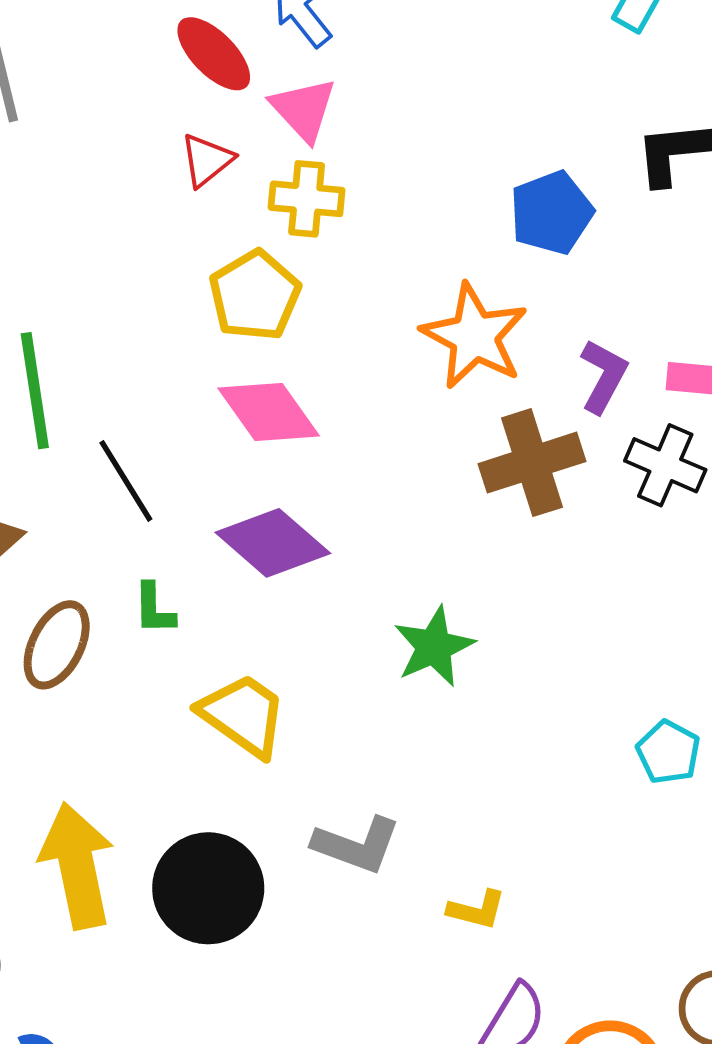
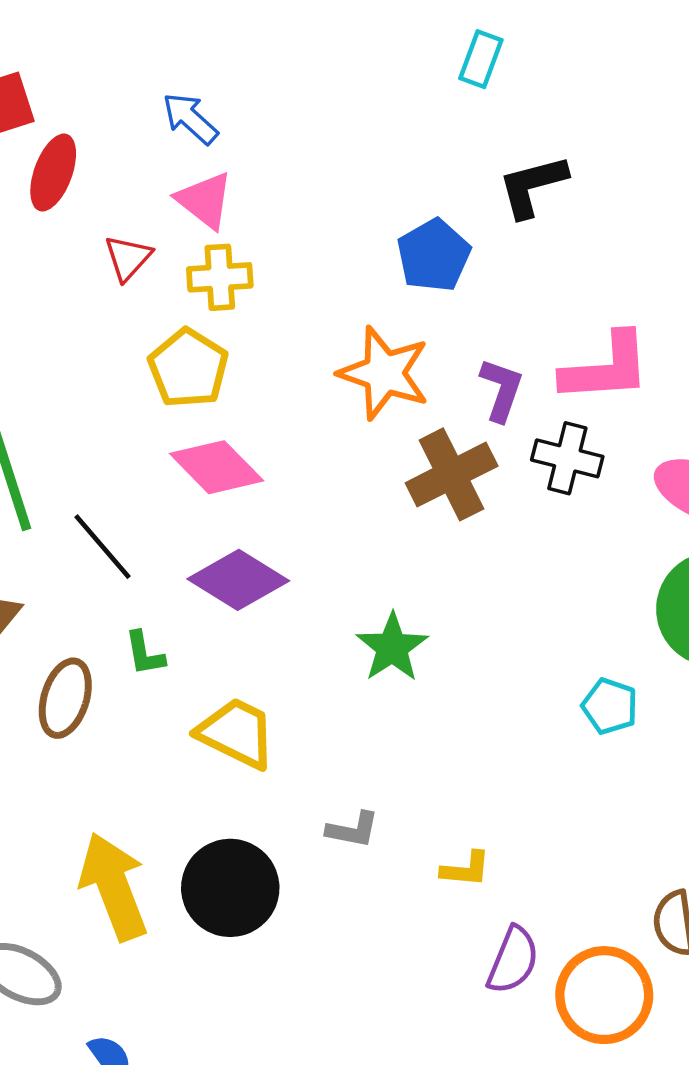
red ellipse: (214, 54) -> (53, 172), moved, turned 74
gray L-shape: (357, 845) -> (353, 830), size x0.7

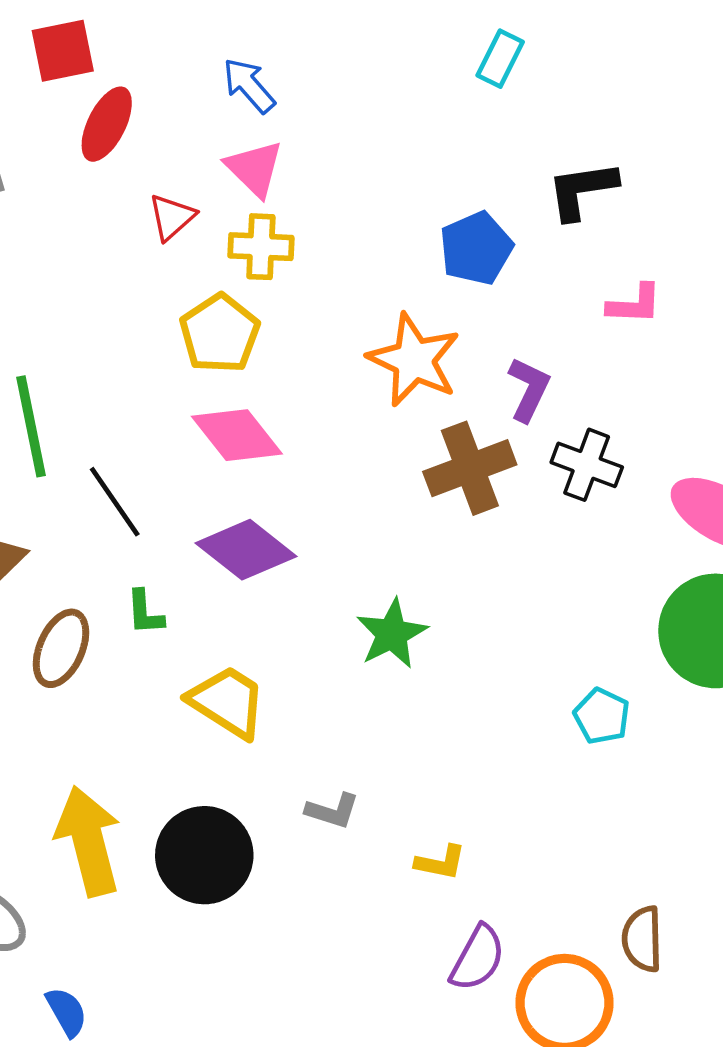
cyan rectangle: (481, 59) -> (500, 59), moved
pink L-shape: (606, 368) -> (634, 304), moved, size x0.6

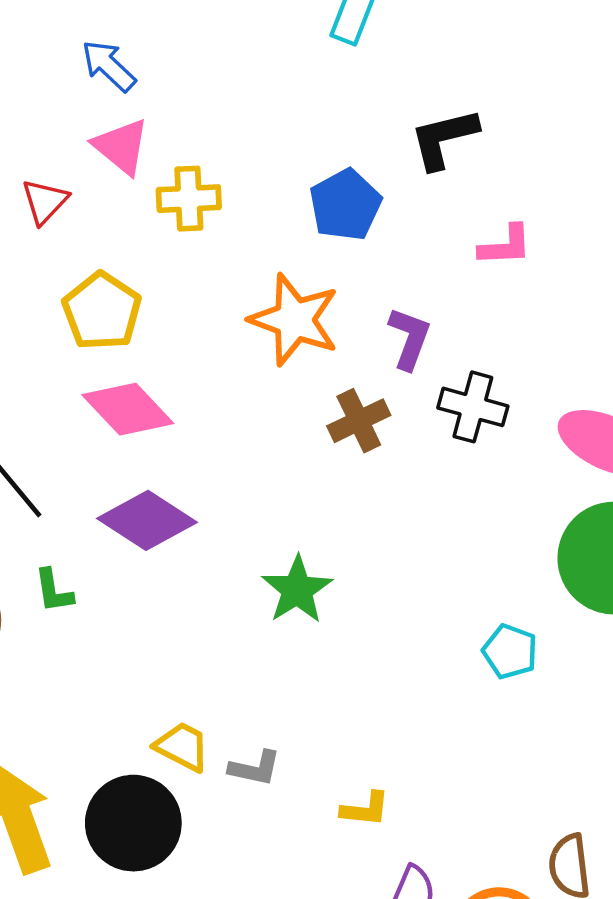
yellow cross: (261, 247) -> (189, 199), moved
brown cross: (470, 468) -> (359, 421), size x0.7
yellow trapezoid: (227, 702) -> (182, 747), moved, size x0.7

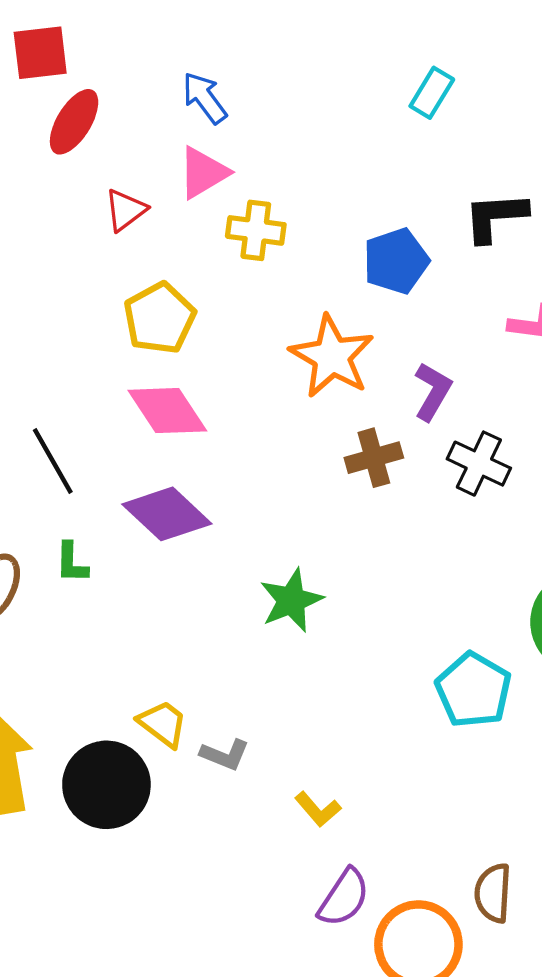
pink triangle: (121, 146) -> (203, 173), turned 40
cyan pentagon: (510, 652) -> (473, 690), size x1.5
yellow L-shape: (365, 809) -> (318, 809), turned 33

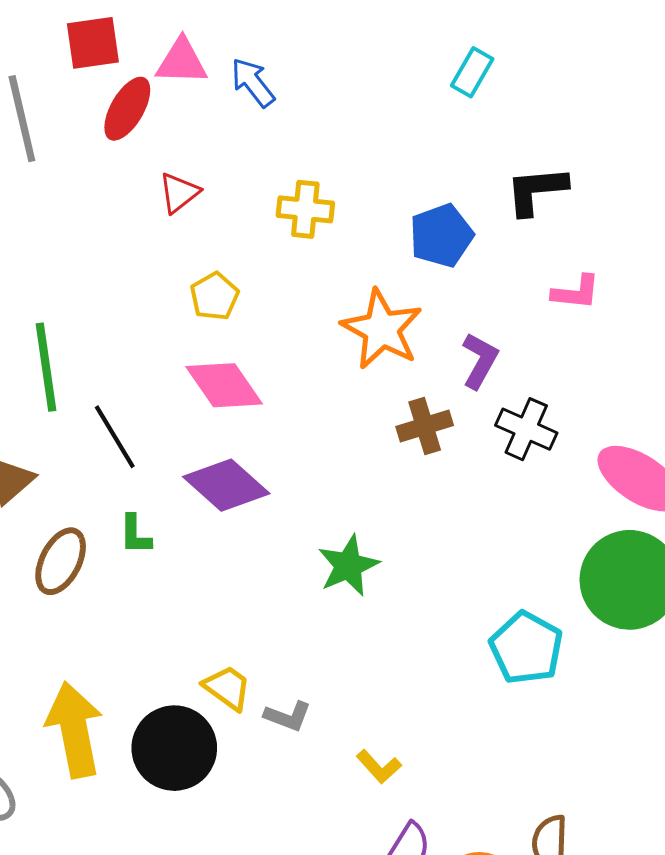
pink triangle: (203, 173) -> (182, 62), moved, turned 34
yellow pentagon: (160, 318) -> (214, 296), size x0.7

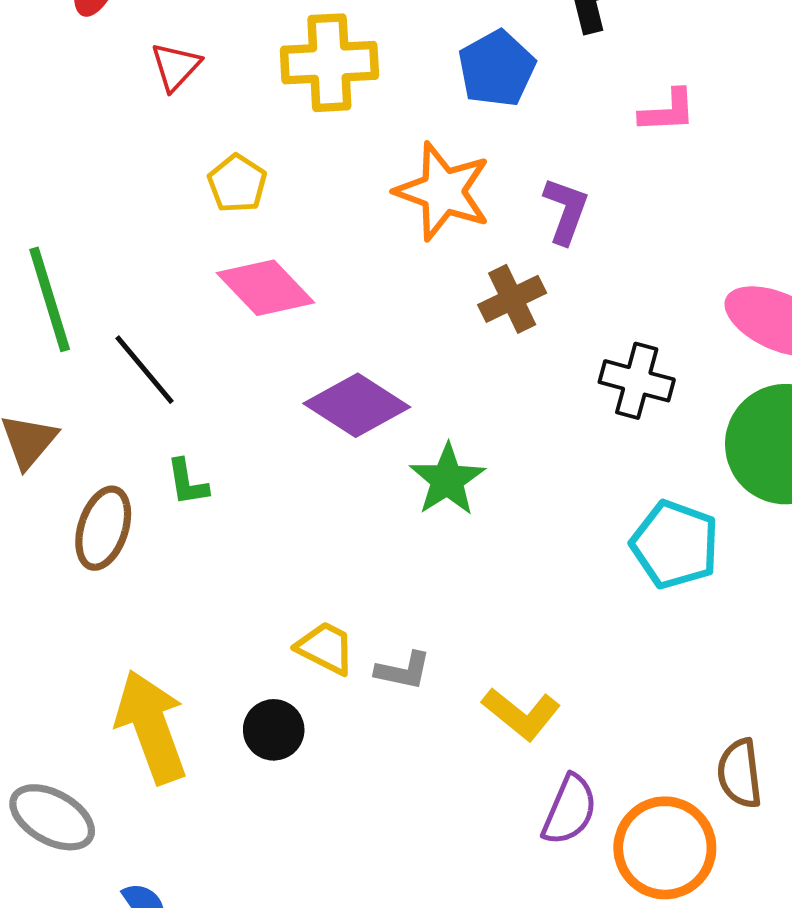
yellow cross: (305, 209) -> (329, 63), size x1.4
black cross: (526, 429) -> (637, 381), moved
purple diamond: (226, 485) -> (357, 405), moved
black circle: (174, 748) -> (274, 730), size x0.6
yellow L-shape: (379, 767) -> (521, 714), size x1.4

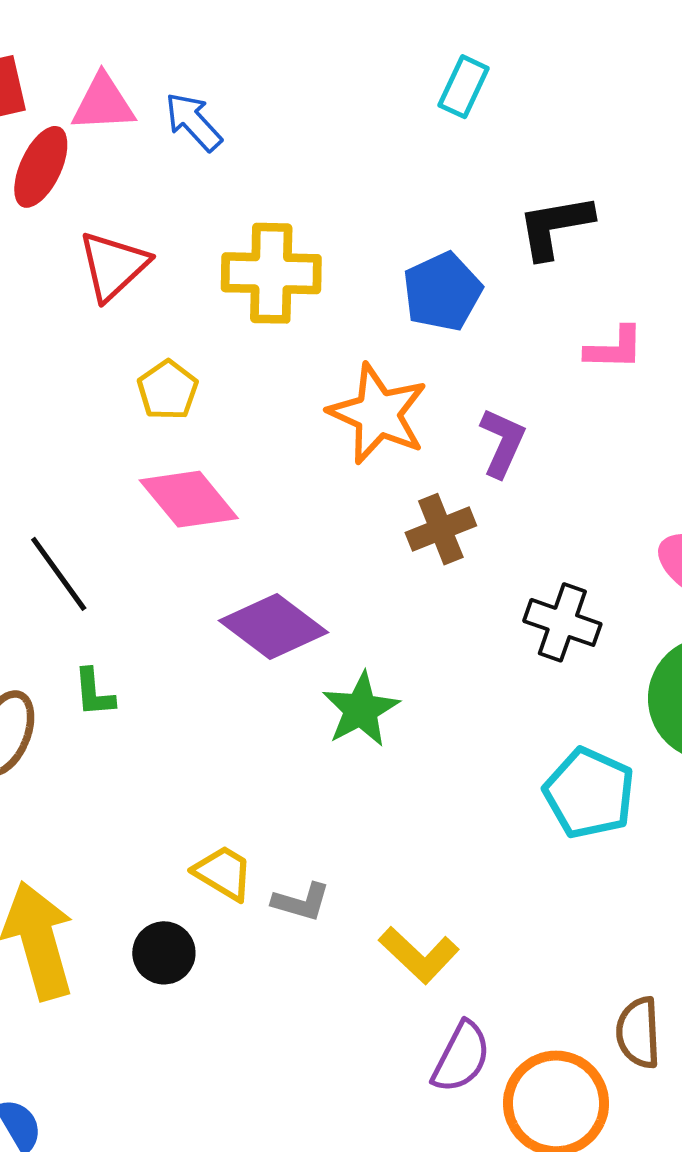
red triangle: (176, 67) -> (113, 266), size x1.4

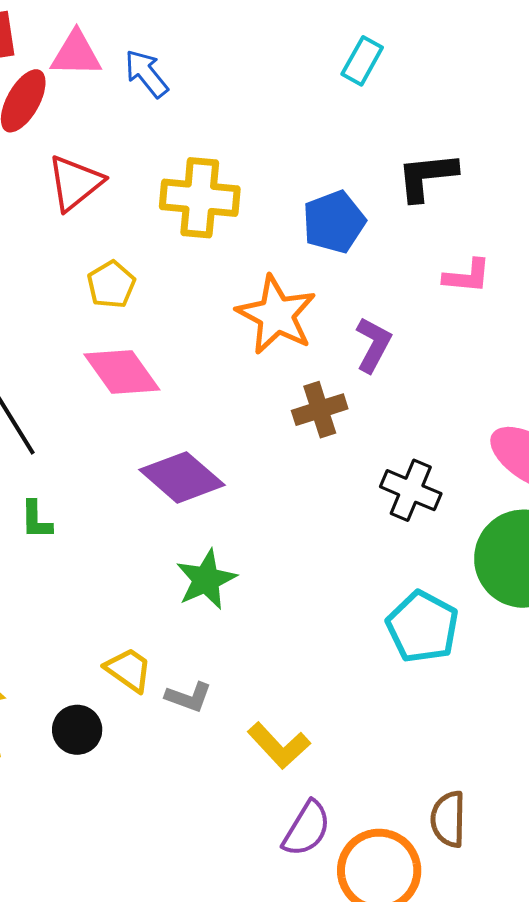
green star: (361, 710) -> (206, 579), moved

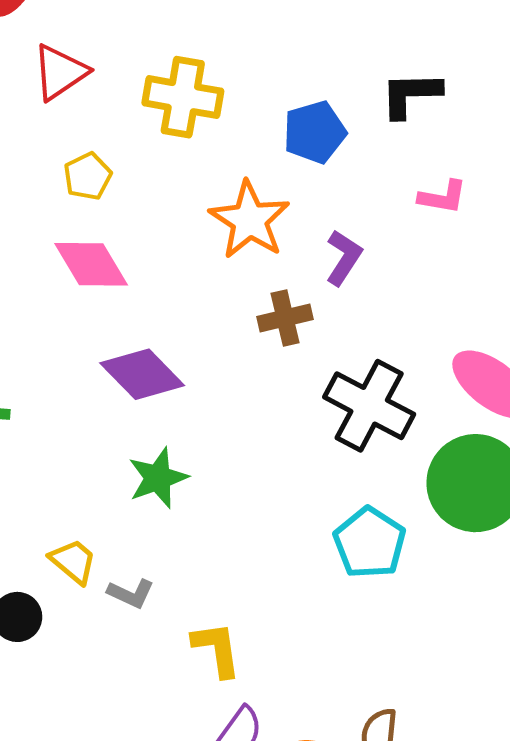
black cross: (411, 490) -> (369, 406), size x1.5
yellow L-shape: (279, 746) -> (217, 649), turned -150

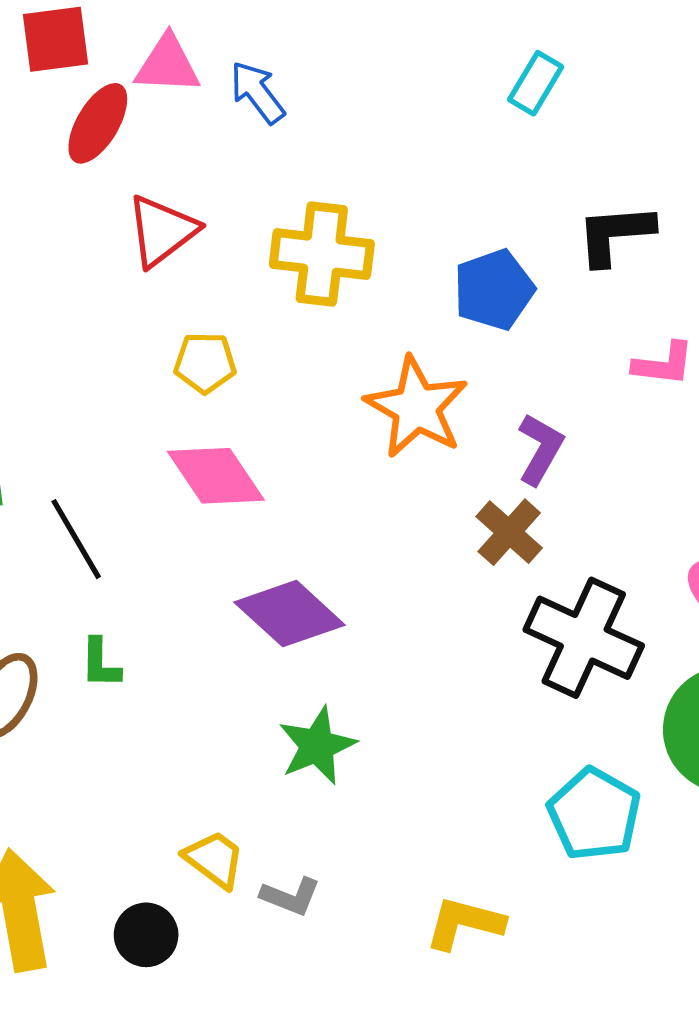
yellow pentagon: (88, 176) -> (205, 363), turned 30
brown cross: (285, 318) -> (509, 532), moved, turned -32
yellow L-shape: (217, 649) -> (465, 923), moved, turned -64

